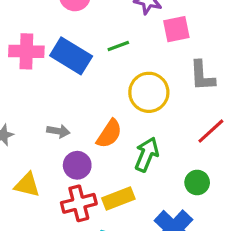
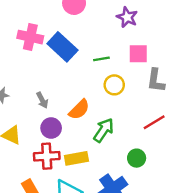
pink square: (176, 29) -> (138, 54), moved
green line: (118, 46) -> (101, 59), moved
yellow circle: (149, 92) -> (114, 85), size x0.7
gray arrow: (58, 131) -> (42, 100), turned 42

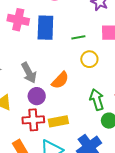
blue rectangle: (62, 47) -> (45, 28), turned 50
gray arrow: (42, 100) -> (29, 73), size x1.5
green arrow: (104, 130) -> (97, 100), moved, turned -50

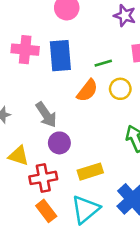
orange semicircle: (60, 80) -> (87, 91), moved
red cross: (33, 120) -> (43, 178), moved

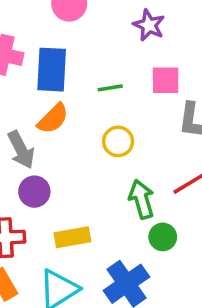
yellow circle: (120, 89) -> (118, 141), moved
orange semicircle: (87, 91) -> (53, 119), moved

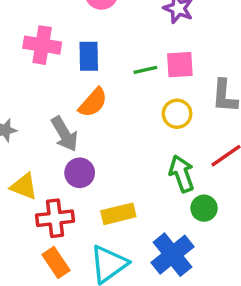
blue rectangle: (52, 70) -> (89, 56), size x0.7
pink square: (166, 80) -> (180, 65), moved
yellow circle: (118, 141) -> (177, 114), moved

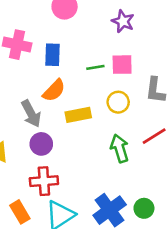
green circle: (204, 208) -> (144, 208), moved
yellow rectangle: (118, 214) -> (78, 115), moved
red cross: (55, 218) -> (44, 181), moved

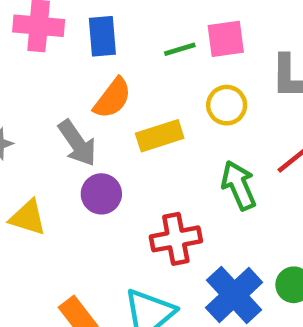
red cross: (44, 181) -> (176, 239), moved

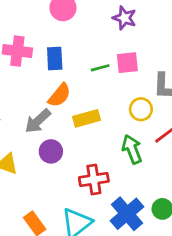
yellow circle: (227, 105) -> (141, 109), moved
gray arrow: (77, 143) -> (38, 121), turned 80

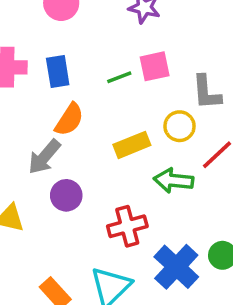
yellow rectangle: (86, 118) -> (132, 145), moved
green arrow: (132, 149) -> (173, 181), turned -56

